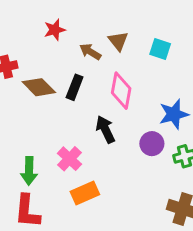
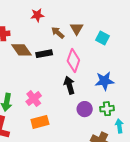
black rectangle: (75, 87) -> (44, 54), turned 49
black arrow: (105, 129) -> (69, 85), moved
purple circle: (152, 144) -> (85, 109), moved

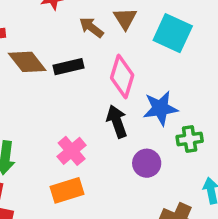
cyan square: (102, 38) -> (173, 33), size x1.5
blue star: (104, 81) -> (160, 108), moved
pink cross: (34, 99) -> (72, 151), moved
green cross: (107, 109) -> (190, 139), moved

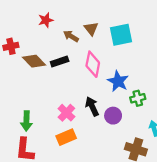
cyan square: (173, 33) -> (121, 35), turned -30
blue star: (160, 108) -> (118, 81), turned -30
black arrow: (117, 121) -> (92, 106), moved

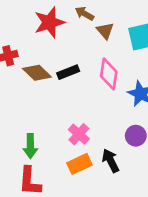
red star: (46, 20) -> (49, 22), size x1.6
brown arrow: (71, 36) -> (84, 14), moved
black arrow: (92, 106) -> (111, 161), moved

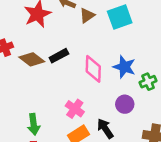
brown triangle: (105, 31) -> (87, 16), turned 42
pink diamond: (109, 74) -> (93, 69), moved

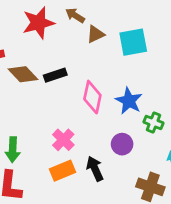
green cross: (148, 82) -> (153, 123), turned 35

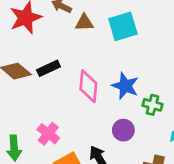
brown triangle: (96, 34) -> (84, 23), turned 30
pink cross: (63, 140) -> (48, 134), moved

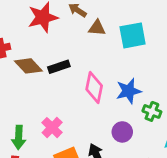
blue star: (125, 86) -> (129, 91), turned 30

